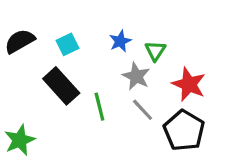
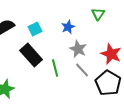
green triangle: (155, 51) -> (98, 14), moved

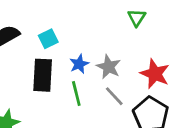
blue star: (68, 27) -> (79, 64), moved
black rectangle: (31, 55) -> (43, 75), turned 45

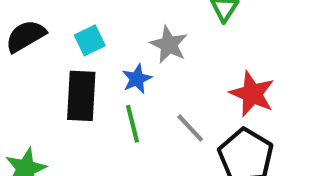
gray star: (109, 67) -> (169, 45), moved

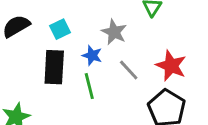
blue star: (137, 79) -> (92, 55), turned -30
gray line: (190, 128) -> (129, 70), moved

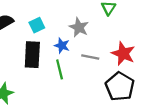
gray line: (129, 70) -> (90, 57), turned -36

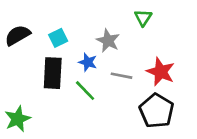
green line: (60, 69) -> (85, 91), turned -30

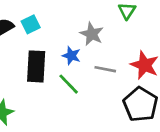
cyan square: (58, 38) -> (31, 24), moved

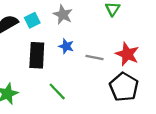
gray star: (92, 34) -> (63, 15), moved
green line: (69, 84) -> (57, 91), moved

